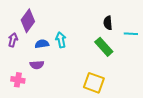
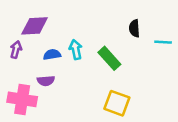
purple diamond: (28, 21) -> (35, 26), turned 50
green rectangle: (104, 47) -> (109, 58), moved
pink cross: (18, 80) -> (22, 99), size x1.6

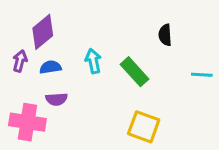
purple diamond: (35, 26) -> (43, 32), turned -36
cyan line: (163, 42) -> (202, 75), moved
blue semicircle: (52, 55) -> (50, 67), moved

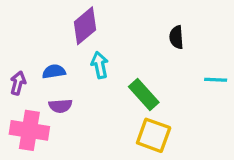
purple diamond: (43, 32) -> (85, 26), moved
purple arrow: (20, 61) -> (18, 83), moved
green rectangle: (135, 72) -> (144, 94), moved

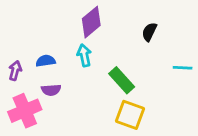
purple diamond: (85, 26) -> (91, 22), moved
black semicircle: (176, 37) -> (149, 32), turned 30
pink cross: (29, 130) -> (25, 111), turned -32

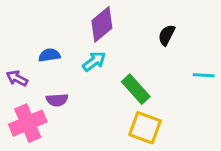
cyan arrow: (84, 55) -> (94, 61), turned 65
blue semicircle: (46, 61) -> (49, 55), moved
purple arrow: (15, 71) -> (17, 78), turned -78

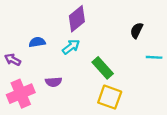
black semicircle: (167, 35) -> (137, 30), moved
purple semicircle: (57, 100) -> (54, 82), moved

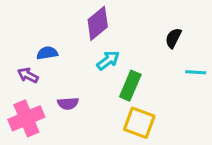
cyan arrow: (71, 47) -> (108, 60), moved
purple arrow: (13, 60) -> (28, 75), moved
green rectangle: (103, 68) -> (130, 86), turned 65

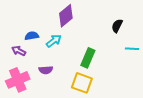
cyan arrow: (108, 60) -> (54, 41), moved
yellow square: (139, 123) -> (82, 83), moved

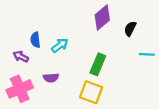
purple diamond: (66, 16) -> (102, 18), moved
blue semicircle: (32, 36) -> (35, 40), turned -88

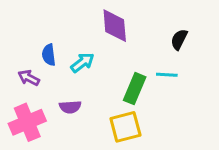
purple diamond: (102, 18) -> (115, 26), moved, turned -55
cyan line: (147, 54) -> (167, 75), moved
yellow square: (91, 92) -> (125, 127), turned -35

